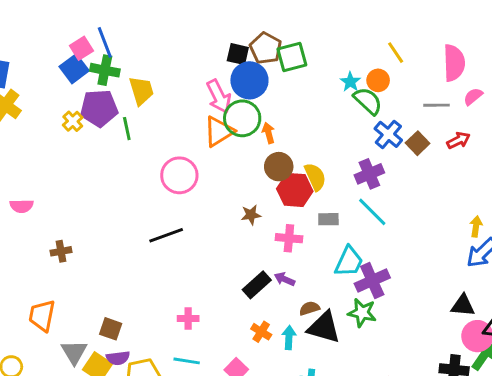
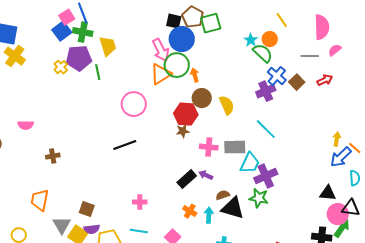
purple cross: (369, 174) -> (266, 91), moved
red hexagon: (295, 190) -> (186, 114), moved
gray rectangle: (328, 219) -> (235, 147), moved, size x1.5

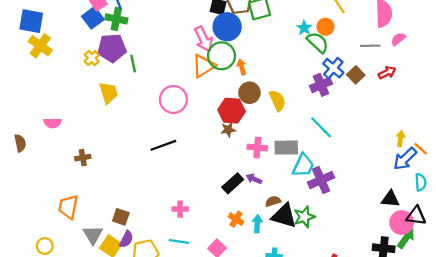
yellow trapezoid: (108, 46) -> (109, 93), moved
green star: (259, 198) -> (304, 217), moved, turned -30
purple semicircle: (92, 229) -> (126, 239), turned -56

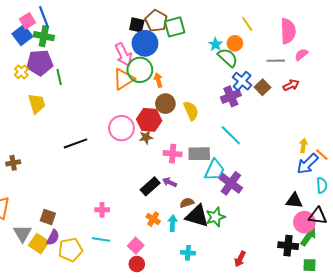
pink circle: (173, 99) -> (121, 128), moved
black line: (163, 145) -> (76, 143), moved
purple cross: (321, 180) -> (231, 183), turned -30

